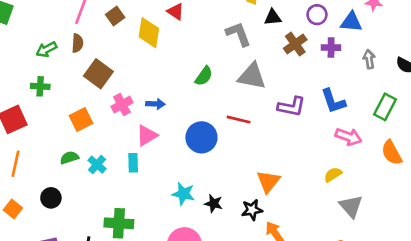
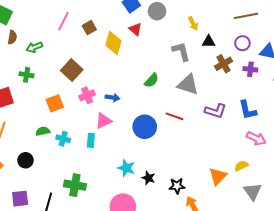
brown semicircle: (77, 43) -> (12, 37), moved
cyan cross: (97, 165) -> (63, 139), turned -32
orange triangle: (268, 181) -> (218, 176), moved

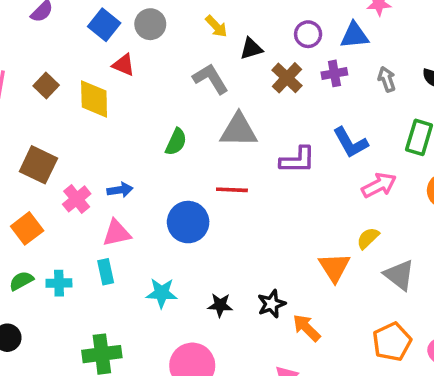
pink triangle: (103, 121) -> (117, 233), turned 30
pink arrow: (256, 138) -> (379, 185), turned -36
cyan star: (126, 168) -> (162, 293), moved

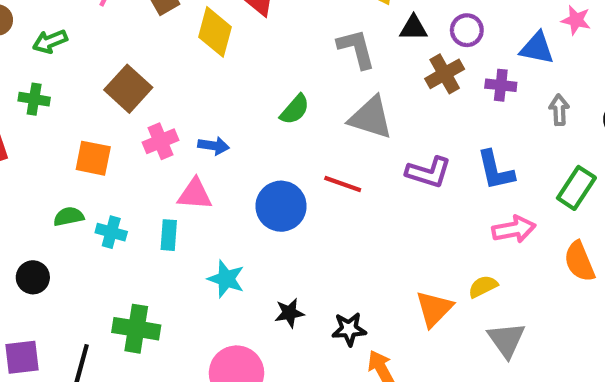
purple circle: (308, 34) -> (467, 30), moved
orange square: (27, 228) -> (93, 158), turned 32
black star: (220, 305) -> (289, 313), turned -30

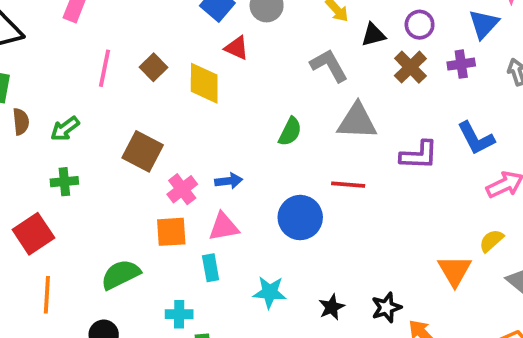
blue triangle: (537, 48) -> (484, 24), turned -44
orange square: (93, 158) -> (171, 232), moved
green semicircle: (69, 217) -> (121, 274), size x1.5
cyan cross: (111, 232) -> (179, 314), moved

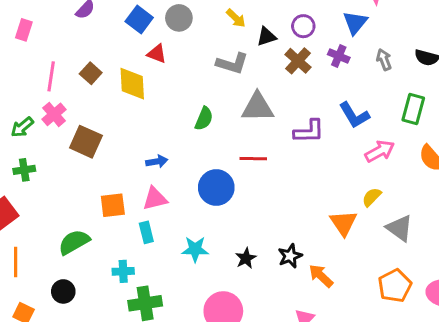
purple cross: (461, 64) -> (339, 56), turned 35
gray L-shape: (329, 65) -> (232, 63), turned 140
pink cross: (182, 189) -> (54, 114), moved

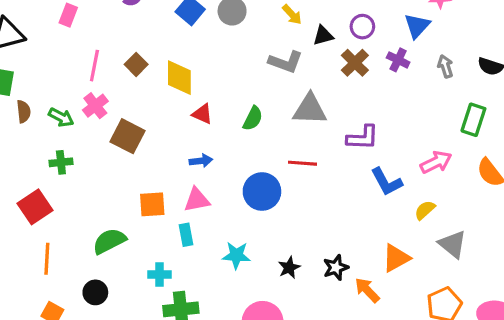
red triangle: (157, 54) -> (202, 114), moved
blue L-shape: (354, 115) -> (387, 182), moved
green arrow: (22, 127) -> (61, 117), turned -115
orange triangle: (343, 223) -> (396, 258), moved, turned 32

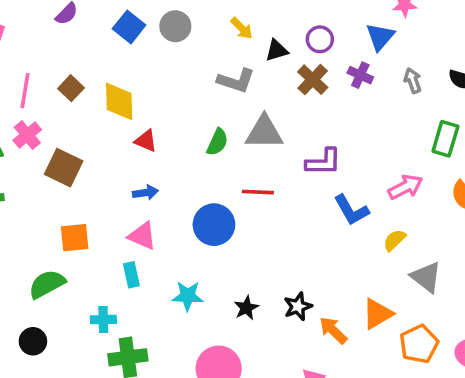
green semicircle: (253, 118) -> (217, 142), moved
pink triangle: (197, 200) -> (142, 236), turned 36
orange square: (152, 204) -> (75, 238), moved
orange triangle: (396, 258) -> (377, 314), moved

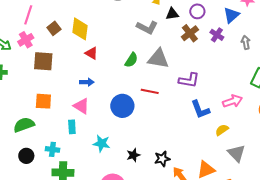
brown square: (71, 88) -> (54, 28), moved
brown square: (64, 168) -> (43, 61), turned -30
black circle: (33, 341) -> (26, 156), moved

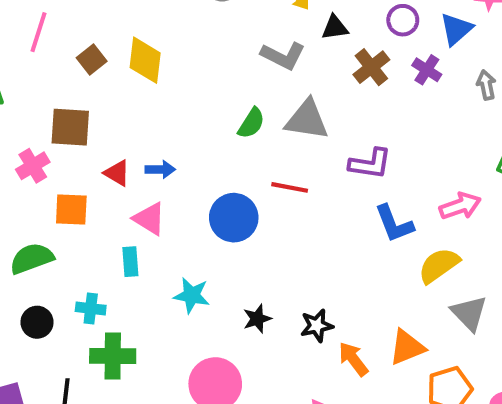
purple circle: (197, 11) -> (403, 20), moved
pink cross: (26, 40) -> (33, 166), moved
red triangle: (91, 53) -> (117, 173), moved
yellow semicircle: (222, 130) -> (439, 265), size x1.5

